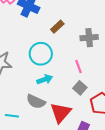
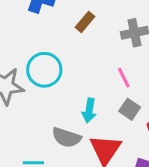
cyan circle: (41, 54) -> (44, 70), moved
cyan arrow: (45, 79) -> (89, 111), moved, turned 126

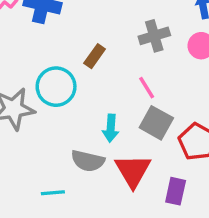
brown rectangle: (85, 22) -> (95, 56), moved
gray square: (130, 109) -> (156, 123), size x1.4

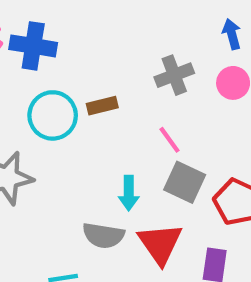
brown rectangle: (95, 56) -> (102, 106), turned 45
cyan circle: (56, 87) -> (53, 115), moved

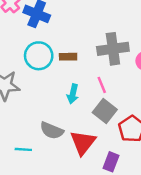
gray cross: (174, 75) -> (113, 49), size x1.4
cyan arrow: (129, 193) -> (73, 94), moved

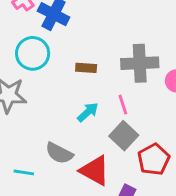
cyan circle: (39, 56) -> (33, 53), moved
cyan arrow: (73, 94) -> (88, 112), turned -150
red triangle: (83, 143) -> (95, 171), turned -44

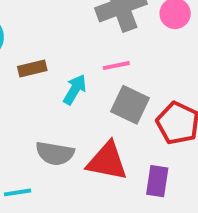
brown rectangle: (86, 68) -> (32, 68), moved
pink line: (123, 105) -> (116, 66), turned -66

